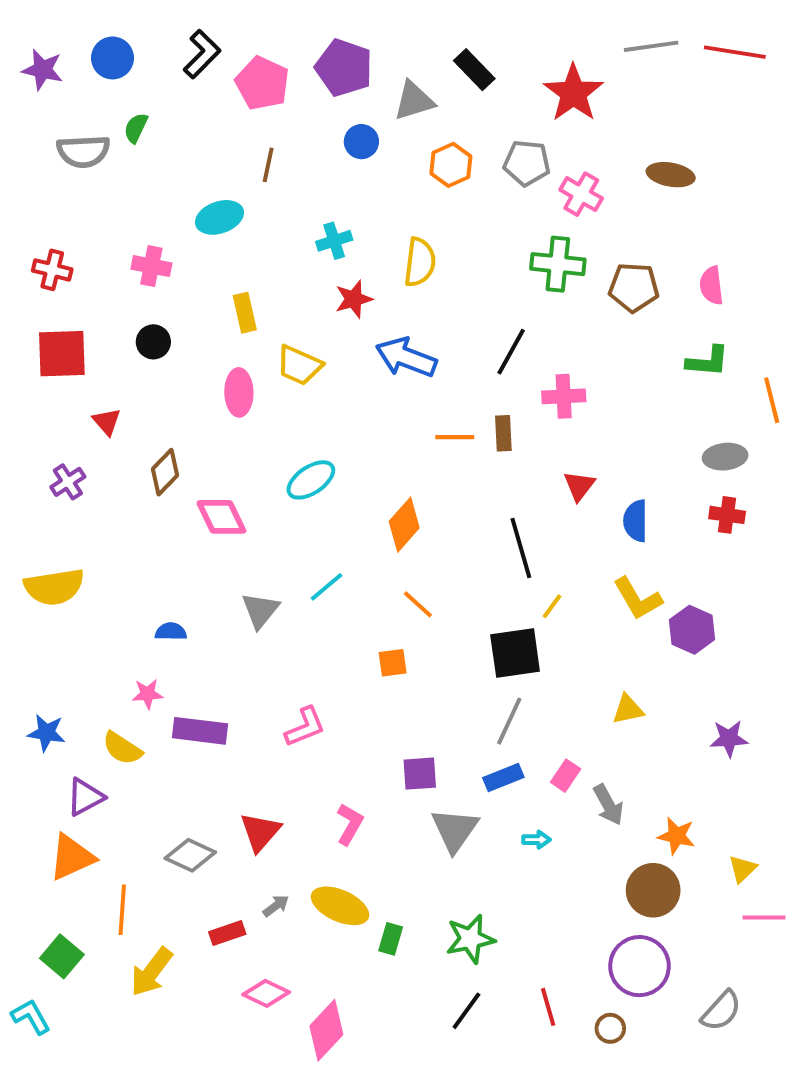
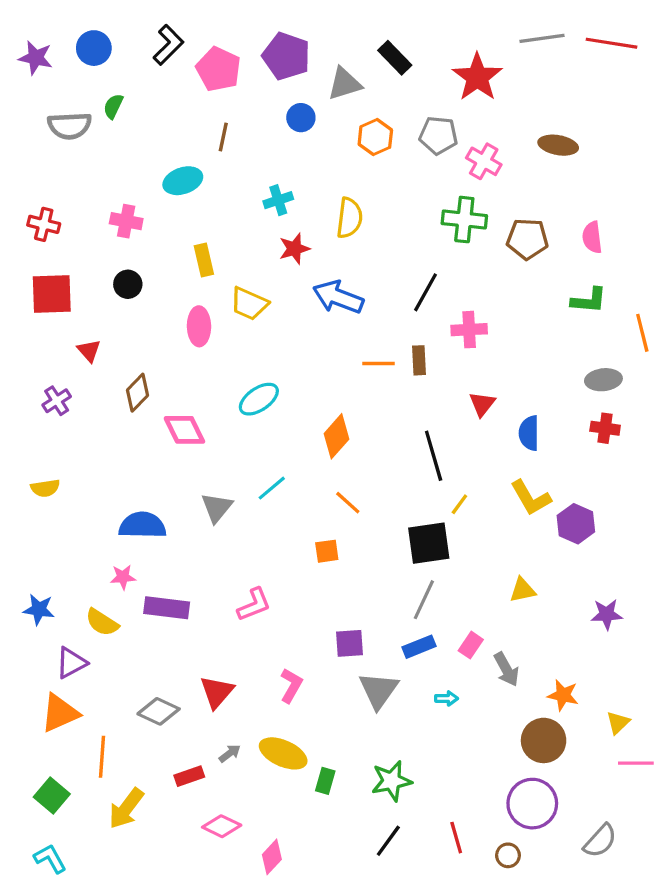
yellow semicircle: (54, 587) -> (45, 488), size x0.6
blue semicircle: (171, 632) -> (142, 525), size x1.8
cyan L-shape: (31, 1017) -> (50, 859), moved
pink diamond: (326, 1030) -> (272, 857), size x0.7

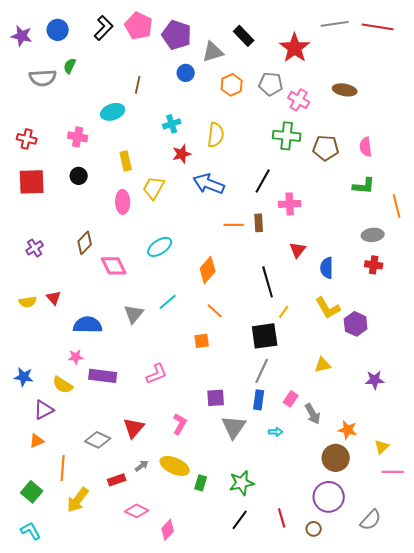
pink pentagon: (218, 69) -> (139, 26), moved
yellow trapezoid: (249, 304) -> (154, 188), turned 95
red triangle: (89, 351) -> (54, 298), moved
blue rectangle: (419, 647) -> (259, 400), turned -60
orange triangle: (60, 713) -> (37, 441), size x0.6

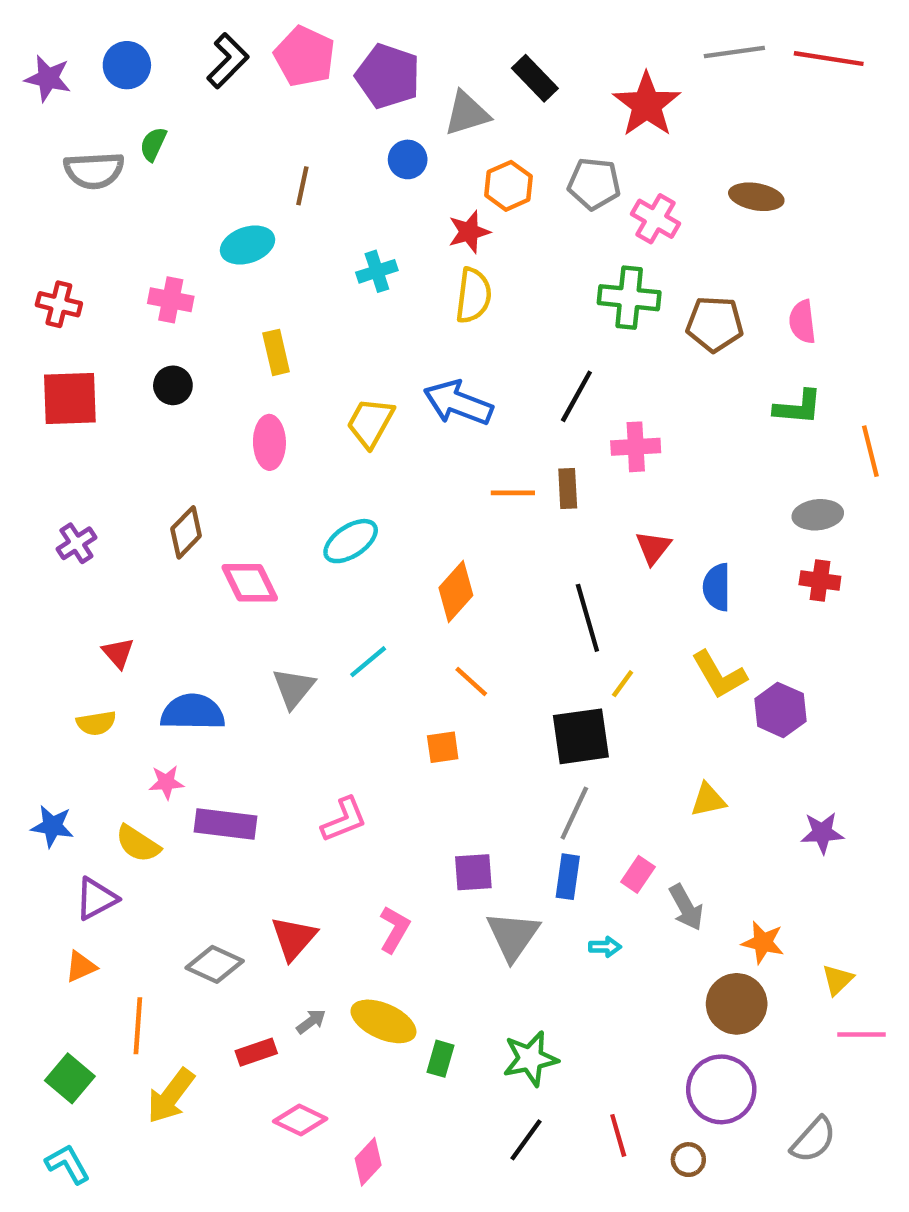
red star: (182, 154) -> (469, 232), moved
yellow trapezoid: (154, 188) -> (370, 423), moved
yellow semicircle: (28, 302) -> (96, 723), moved

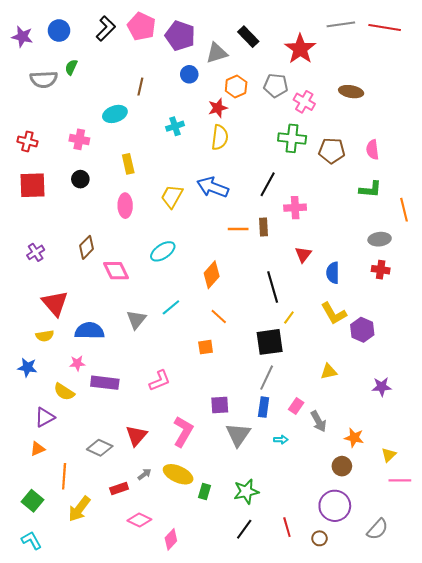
red triangle: (118, 653) -> (55, 303), size x1.8
blue star: (52, 826) -> (27, 367), moved
pink L-shape: (394, 929) -> (183, 432), size x1.4
brown circle: (737, 1004) -> (342, 466), size x0.7

